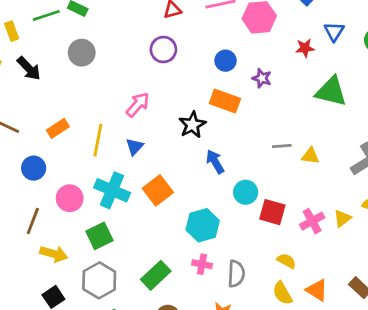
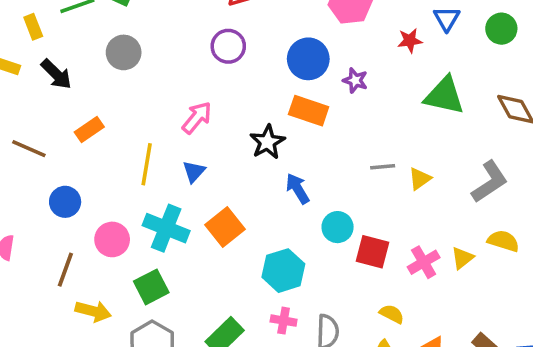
blue circle: (226, 61) -> (308, 59), size x1.5
orange rectangle: (58, 128) -> (89, 129), moved
yellow triangle: (310, 156) -> (420, 179), turned -42

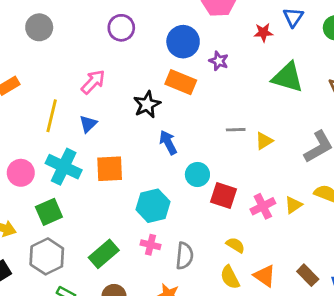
orange square: (225, 227) -> (110, 169), turned 32

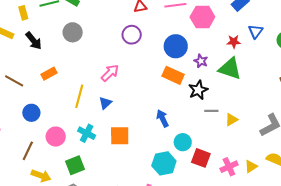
green triangle: (288, 77) -> (230, 69), moved
black star: (147, 104) -> (198, 90), moved
cyan cross: (64, 167) -> (87, 133), size x0.7
cyan hexagon: (153, 206) -> (164, 163), moved

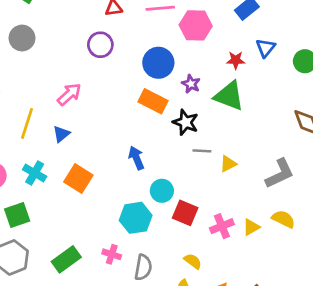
black star: (198, 90) -> (186, 122), turned -30
orange square: (120, 136) -> (78, 179), turned 30

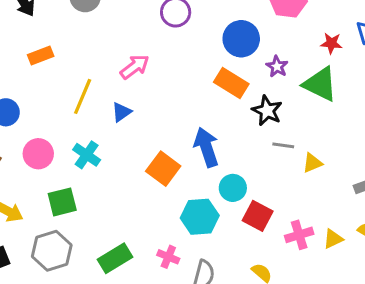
blue arrow: (136, 158) -> (206, 147), size x1.4
orange square: (78, 179) -> (163, 169), moved

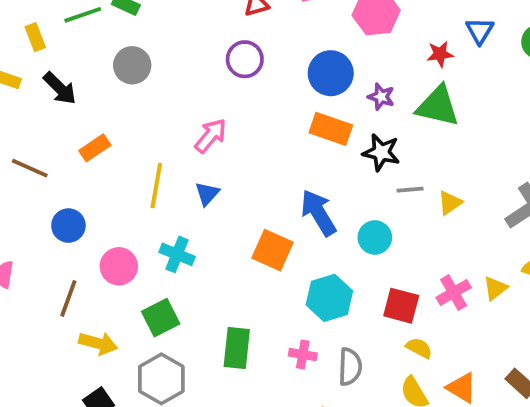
cyan circle: (233, 188) -> (375, 237), moved
red square: (258, 216) -> (401, 306), moved
green rectangle: (115, 258) -> (237, 348), moved, turned -40

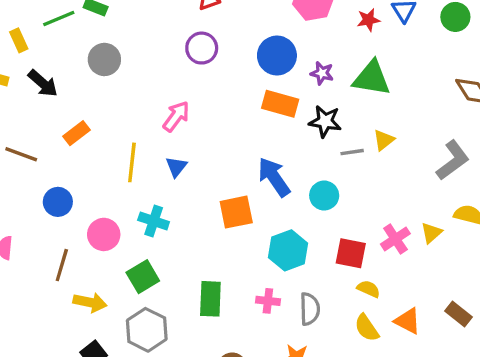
red star: (440, 54) -> (368, 20), moved
yellow triangle: (450, 203) -> (384, 140), moved
orange square: (273, 250) -> (236, 212), turned -32

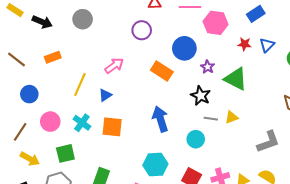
black arrow: (43, 83) -> (42, 22), turned -36
orange rectangle: (280, 104) -> (162, 71), moved
cyan circle: (324, 196) -> (196, 139), moved
orange square: (236, 212) -> (112, 127), moved

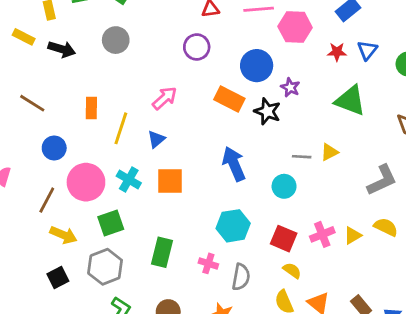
orange rectangle: (53, 57) -> (91, 108), moved, turned -63
green triangle: (236, 79) -> (350, 101), moved
black star: (201, 96) -> (267, 111), moved
pink circle: (50, 122) -> (86, 182), size x1.4

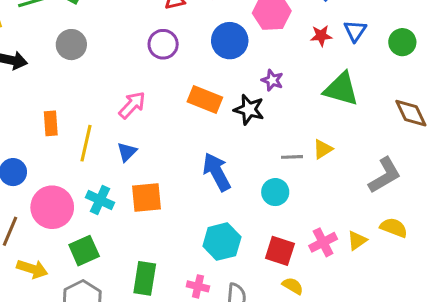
blue circle: (257, 66) -> (230, 41), moved

